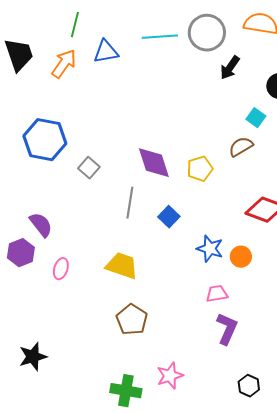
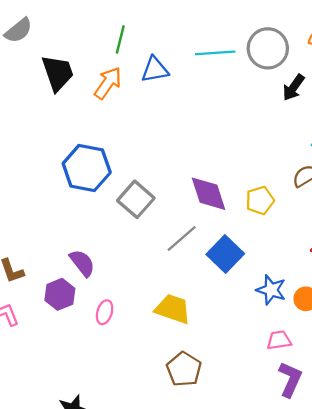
gray square: (89, 168) -> (136, 199), size x1.5
gray line: (130, 203) -> (182, 238), turned 40
blue square: (169, 217) -> (225, 254), size x1.5

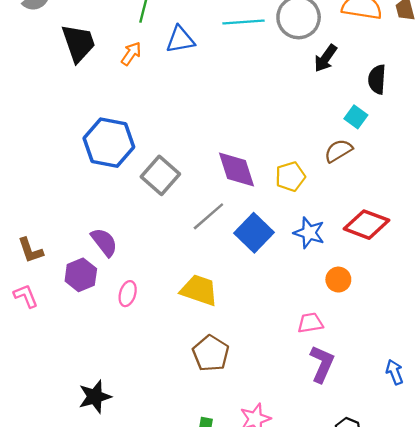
orange arrow: (108, 83) -> (131, 54), size x0.7
blue star: (271, 290) -> (309, 233), moved

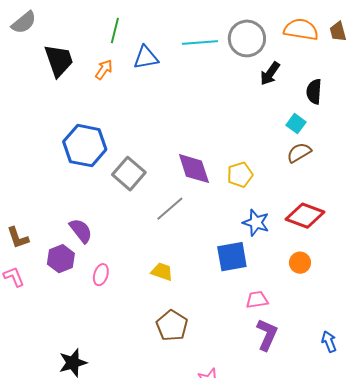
brown semicircle: (338, 151) -> (299, 153), moved
blue square: (254, 233) -> (232, 257), moved, turned 36
orange circle: (338, 280) -> (300, 263), moved
yellow trapezoid: (199, 290) -> (162, 272), size x0.7

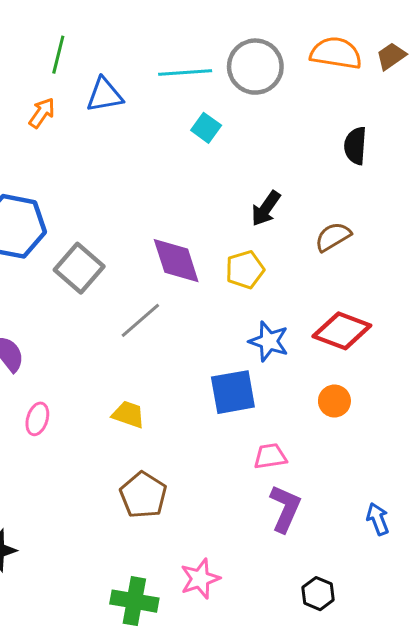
brown trapezoid: (338, 31) -> (391, 56), turned 70
black arrow: (270, 74) -> (266, 208), moved
cyan square: (296, 124) -> (206, 128), moved

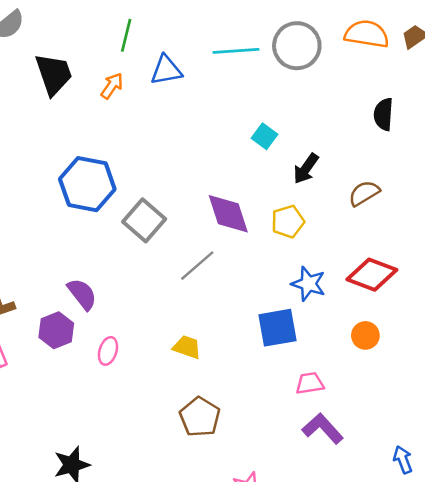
cyan square: (206, 128) -> (264, 136), moved
purple L-shape: (285, 508) -> (323, 429), turned -66
blue arrow: (378, 519) -> (403, 460), moved

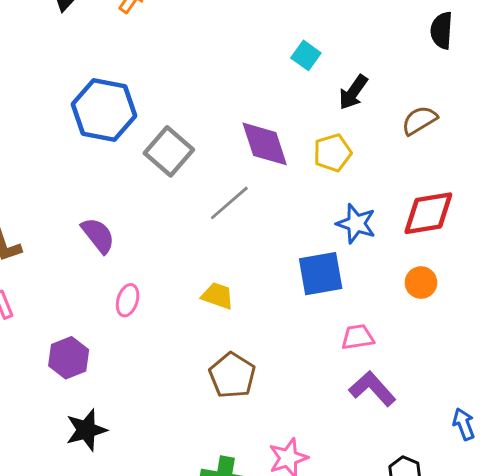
red diamond: (372, 275) -> (428, 213), turned -30
purple hexagon: (56, 330) -> (69, 358), moved

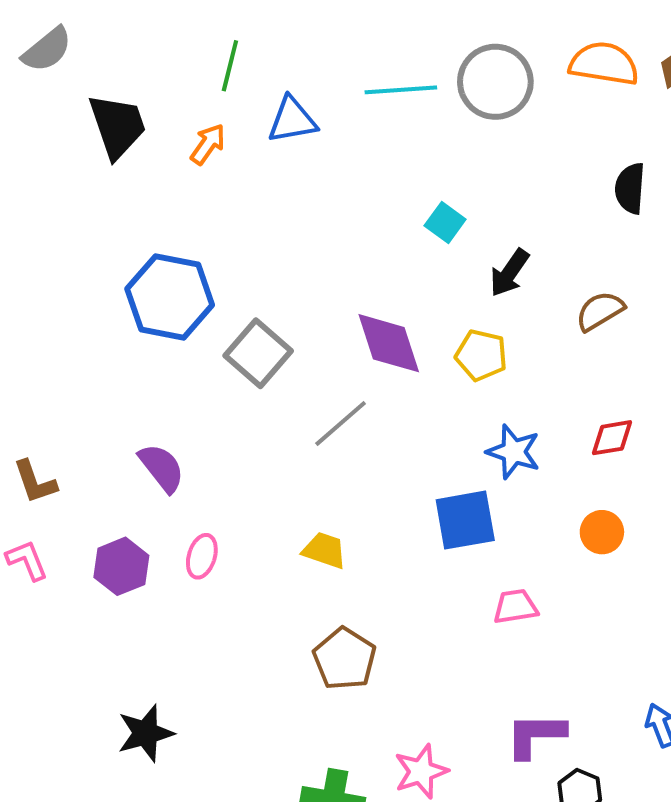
yellow pentagon: (333, 153) -> (481, 355), turned 30
red diamond: (428, 213) -> (612, 438), size x0.6
purple hexagon: (69, 358) -> (121, 566), moved
purple L-shape: (372, 389) -> (536, 735), moved, turned -48

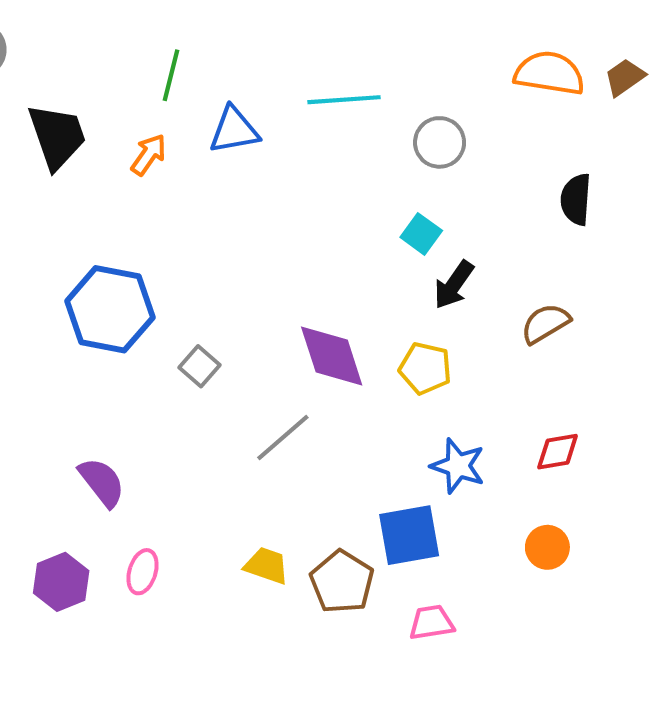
gray circle: (495, 82) -> (440, 142), moved, size x0.7
cyan square: (445, 223) -> (421, 234), moved
gray square: (258, 353) -> (199, 366), size x0.6
pink trapezoid: (515, 607) -> (431, 623), moved
brown pentagon: (345, 659) -> (342, 582), moved

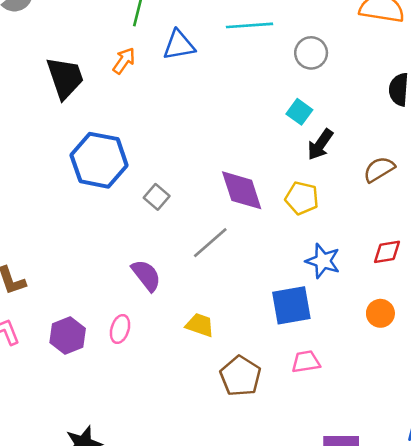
black trapezoid: (57, 136) -> (65, 78), moved
purple semicircle: (102, 482) -> (146, 275), moved
brown pentagon: (342, 582) -> (240, 376), moved

